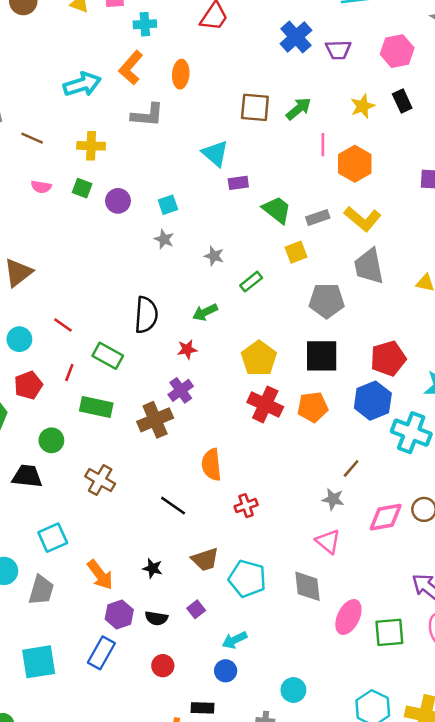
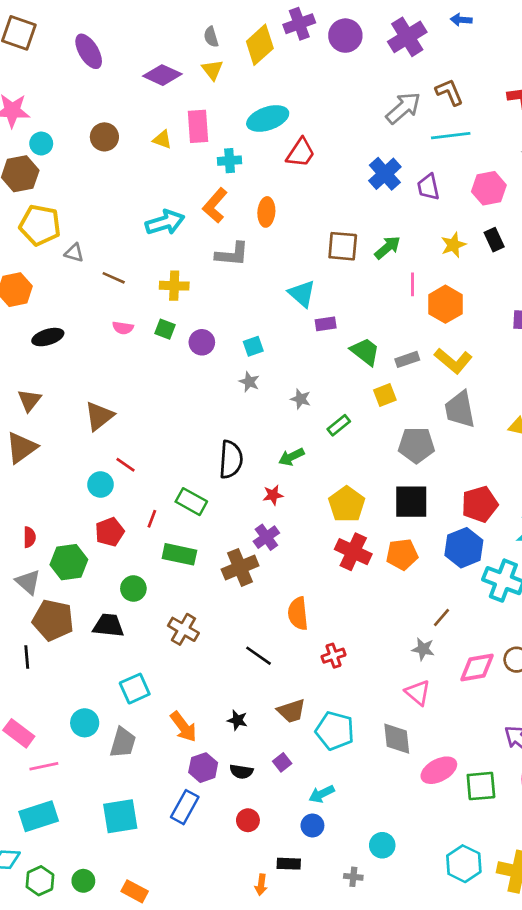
purple trapezoid: (338, 50) -> (428, 187), turned 80
red line: (63, 325) -> (125, 465), moved
pink ellipse: (348, 617) -> (439, 770), turned 36

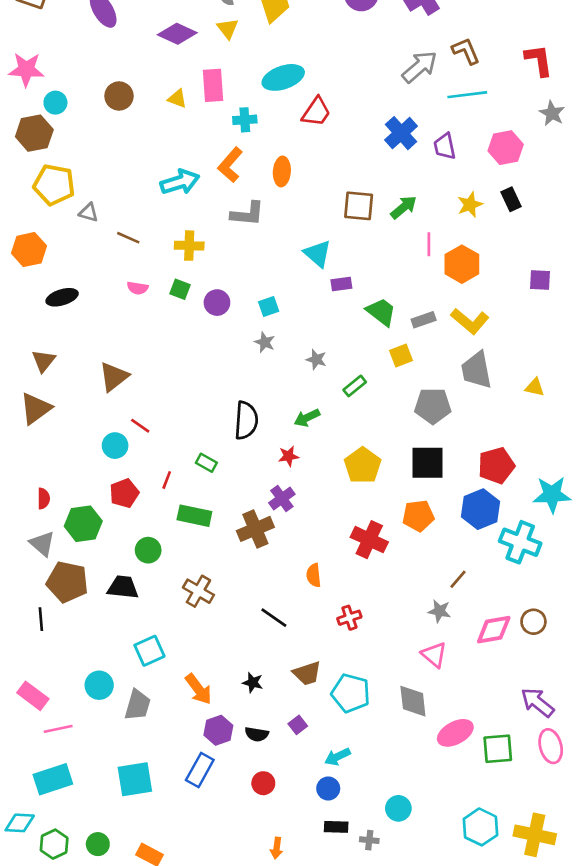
green rectangle: (191, 502) -> (206, 463), size x0.7
red cross: (353, 552) -> (369, 540), moved
orange semicircle: (298, 614) -> (314, 575), size x0.7
black rectangle: (289, 864) -> (336, 827), moved

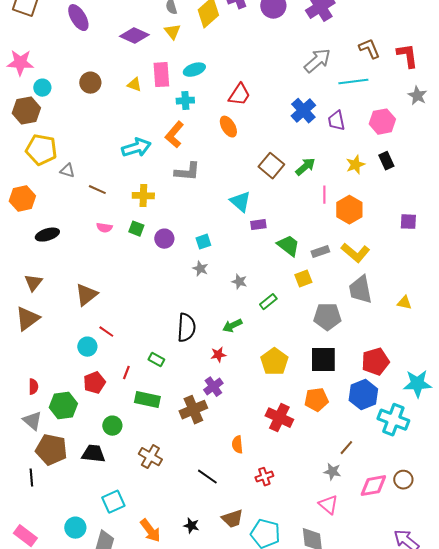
brown L-shape: (466, 51) -> (369, 49), moved
cyan ellipse: (283, 77) -> (194, 70), moved, size x0.7
orange ellipse: (282, 171) -> (228, 127), moved, turned -35
brown square: (359, 206) -> (271, 166), turned 35

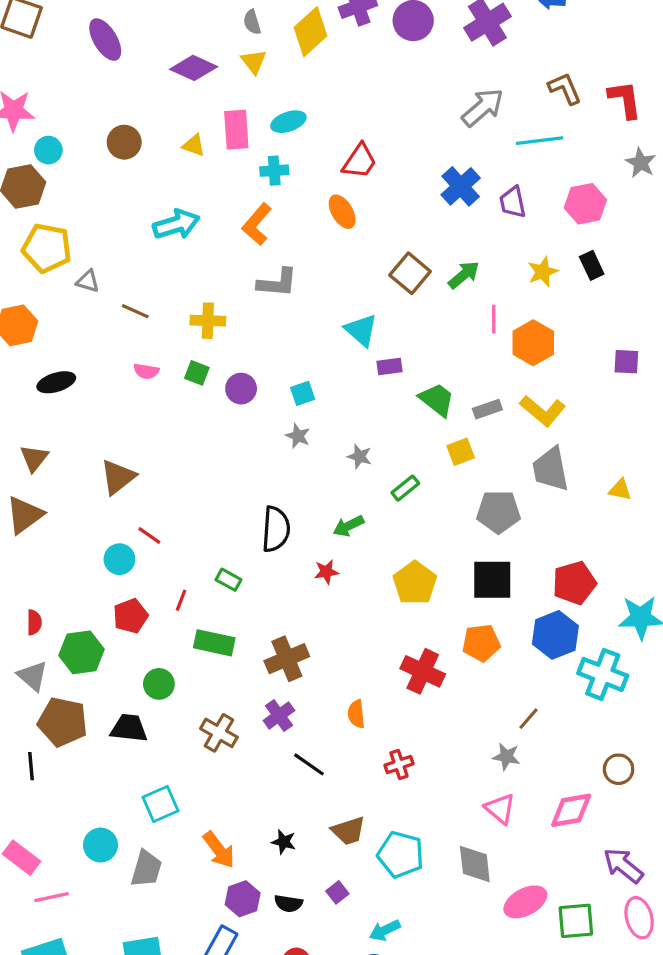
cyan arrow: (136, 148) -> (176, 224), moved
purple cross: (213, 387) -> (279, 716), moved
pink diamond: (373, 486) -> (571, 810), moved

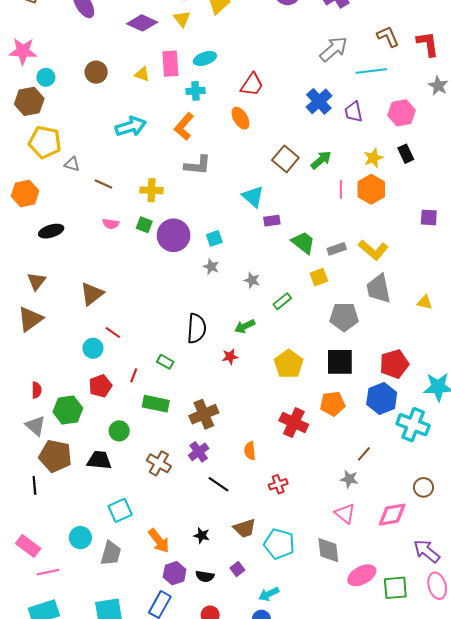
orange hexagon: (533, 343) -> (371, 189), moved
purple circle: (241, 389) -> (174, 235), size x1.6

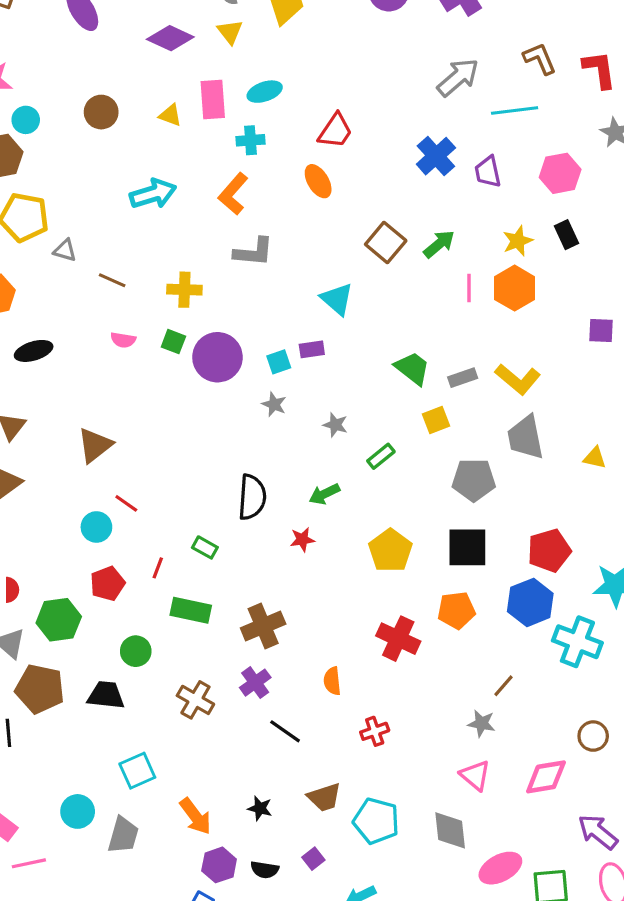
purple rectangle: (272, 221) -> (312, 349), moved

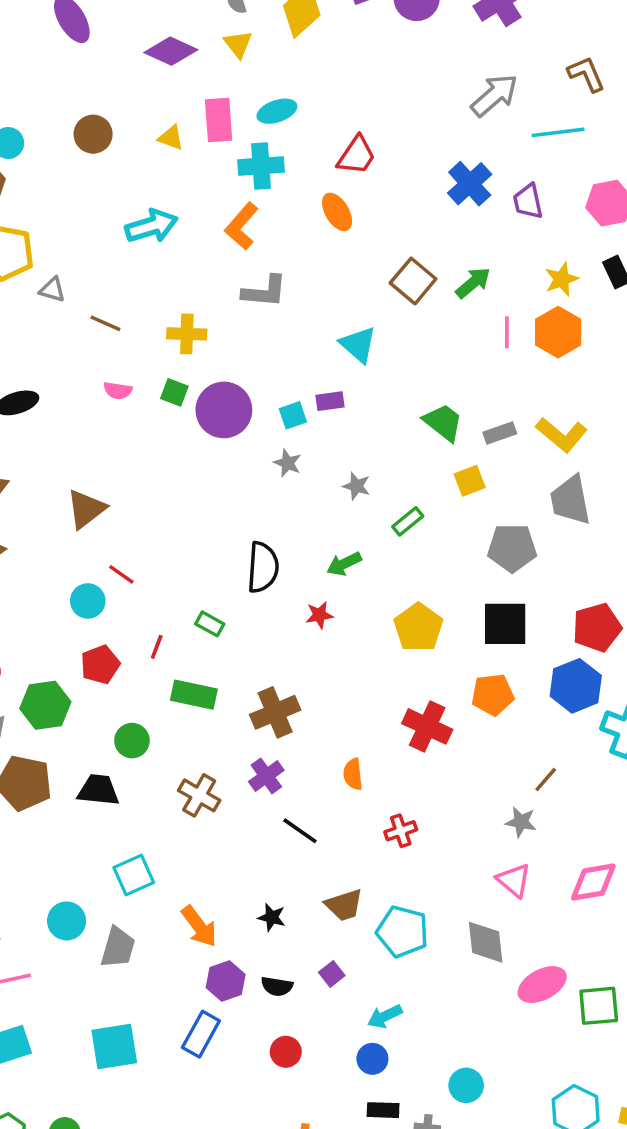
cyan cross: (250, 140) -> (261, 166), size x1.4

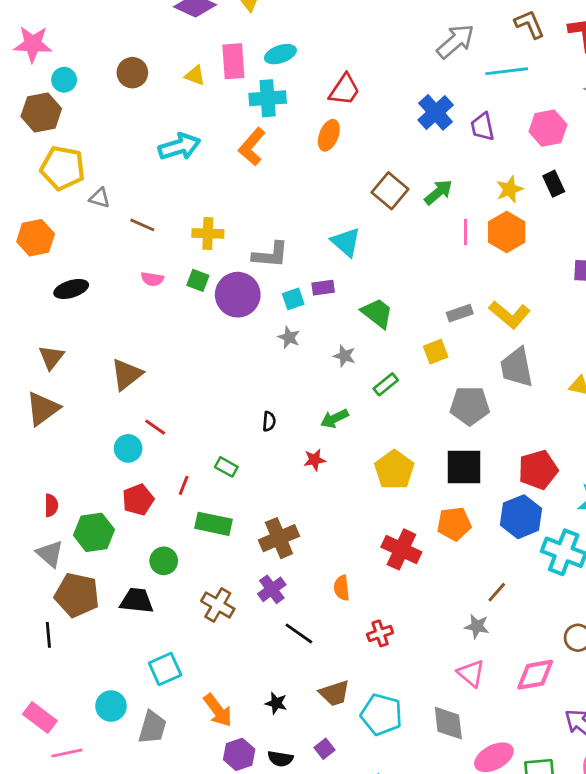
orange ellipse: (337, 212) -> (329, 135), turned 52
gray L-shape: (265, 292) -> (270, 255), moved
green trapezoid: (443, 422) -> (377, 313), moved
black semicircle: (263, 567) -> (269, 421), size x0.5

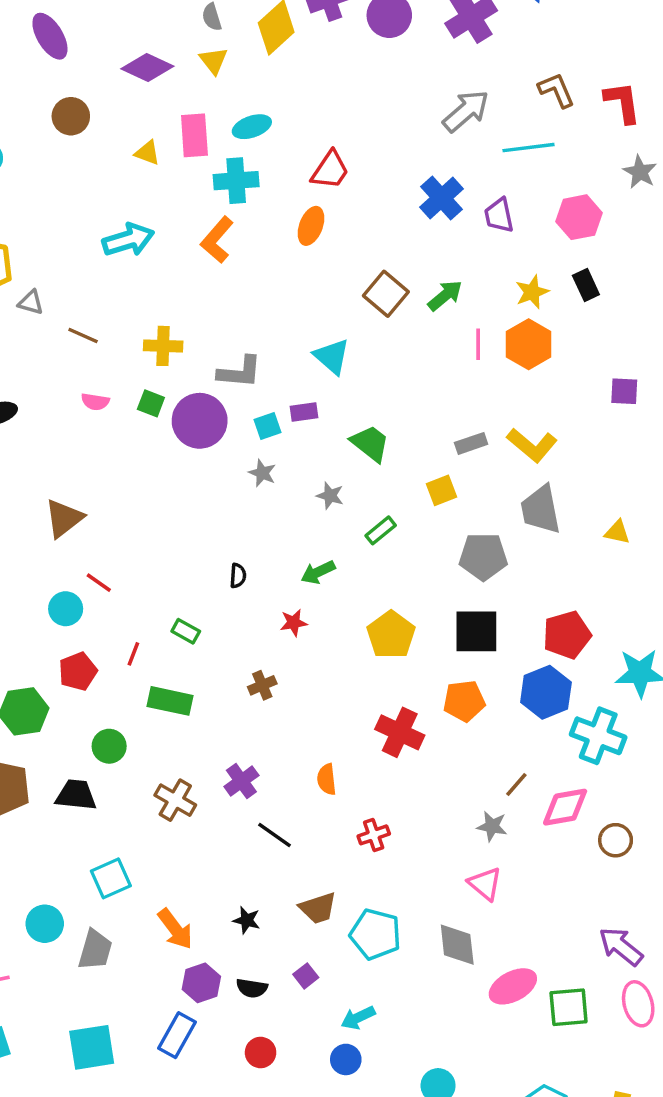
brown circle: (132, 73) -> (71, 116), moved
brown cross: (279, 538) -> (262, 685), moved, size x0.6
pink diamond: (535, 675) -> (565, 807), moved

